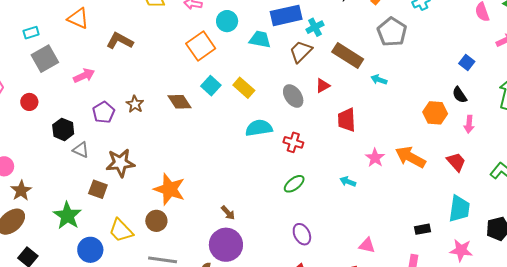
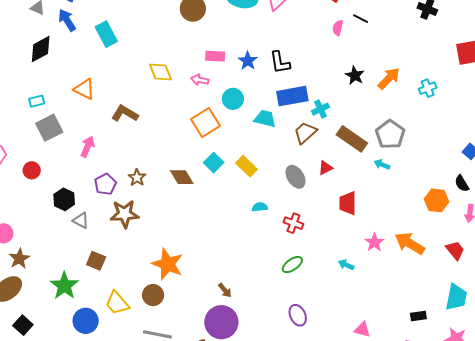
gray pentagon: (392, 32) -> (390, 134), moved
pink arrow: (84, 76) -> (88, 147), turned -45
cyan semicircle: (259, 128) -> (260, 207), size x0.6
brown star: (120, 163) -> (125, 214), moved

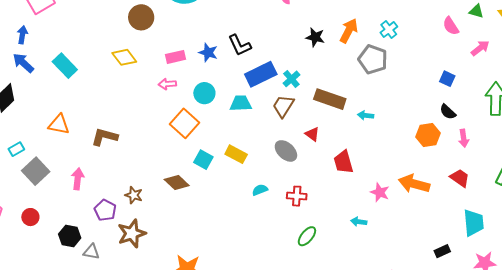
yellow diamond: (160, 72) -> (124, 57), moved
gray pentagon: (390, 134) -> (373, 59), moved
red triangle: (325, 168) -> (312, 134), turned -42

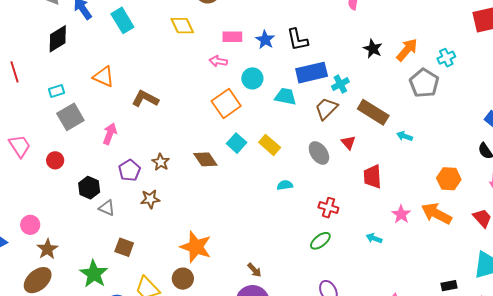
orange hexagon: (428, 135) -> (449, 179), moved
red cross: (297, 196) -> (328, 208), moved
brown star: (132, 234) -> (150, 199), size x0.7

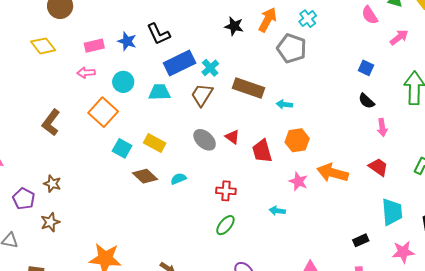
brown L-shape: (145, 99) -> (51, 123), moved, turned -68
red triangle: (348, 142) -> (232, 137), moved
brown diamond: (205, 159) -> (145, 176), moved
orange hexagon: (449, 179) -> (297, 140), moved

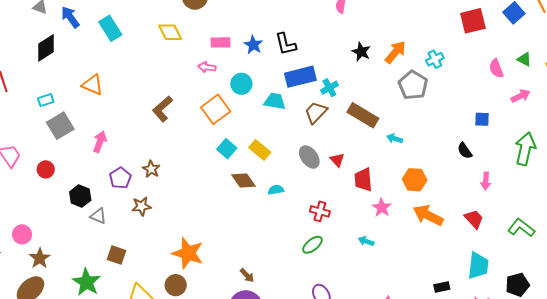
blue square: (366, 68) -> (482, 119), turned -35
black semicircle: (366, 101) -> (465, 151), moved
orange hexagon: (297, 140) -> (415, 180), moved
pink star: (298, 181) -> (382, 208), moved

